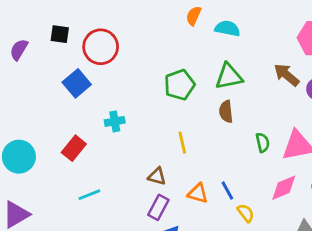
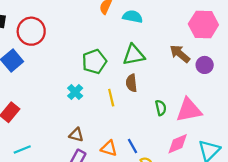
cyan cross: (115, 121) -> (75, 92), moved, turned -35
yellow line: (182, 143) -> (111, 98), moved

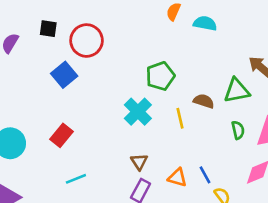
green triangle: (134, 55) -> (237, 91), moved
brown semicircle: (131, 83) -> (204, 101), turned 114
cyan cross: (75, 92) -> (138, 112), size x1.5
brown triangle: (76, 135) -> (139, 162), turned 42

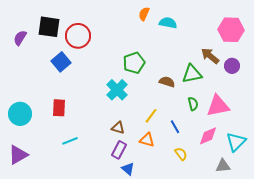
black square: (48, 29) -> (49, 27), size x1.6
yellow line: (180, 118) -> (151, 116), moved, turned 49
red rectangle: (61, 135) -> (59, 108), turned -36
brown triangle: (139, 162) -> (118, 128), turned -40
blue line: (205, 175) -> (175, 127), moved

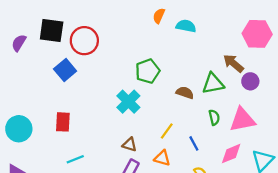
purple circle: (232, 66) -> (250, 81), moved

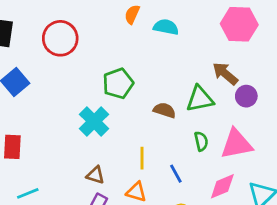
pink hexagon: (257, 34) -> (239, 24), moved
red circle: (84, 41) -> (60, 38), moved
yellow line: (167, 131) -> (142, 158), turned -36

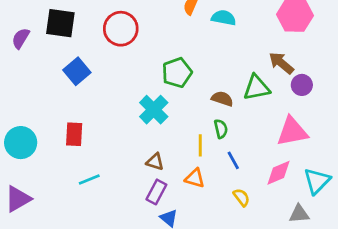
green semicircle: (201, 141) -> (221, 129), moved

